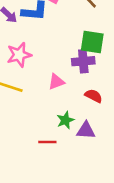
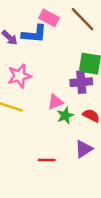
green star: (65, 120) -> (65, 116), moved
purple triangle: (86, 130) -> (84, 149), turned -36

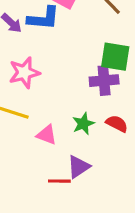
pink triangle: (55, 102) -> (47, 135), moved, turned 42
purple triangle: (84, 149) -> (79, 167), moved

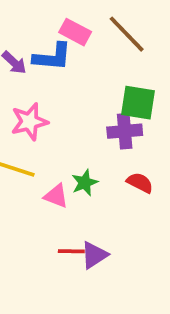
green star: (83, 124) -> (85, 183), moved
purple triangle: (79, 167) -> (94, 255), moved

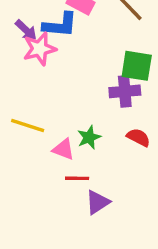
pink star: (29, 122) -> (40, 49), moved
red line: (71, 251) -> (77, 178), moved

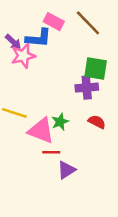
pink triangle: (63, 149) -> (41, 131), size x1.6

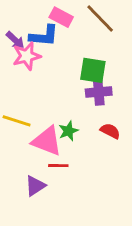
green square: (96, 68) -> (93, 70), moved
purple triangle: (66, 170) -> (35, 186), moved

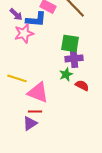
purple arrow: (15, 40) -> (16, 14), moved
green star: (68, 131) -> (66, 74), moved
red line: (58, 166) -> (35, 111), moved

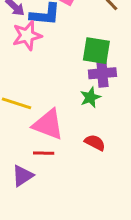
red semicircle: (82, 85) -> (95, 143), moved
purple triangle: (30, 123) -> (23, 176), moved

